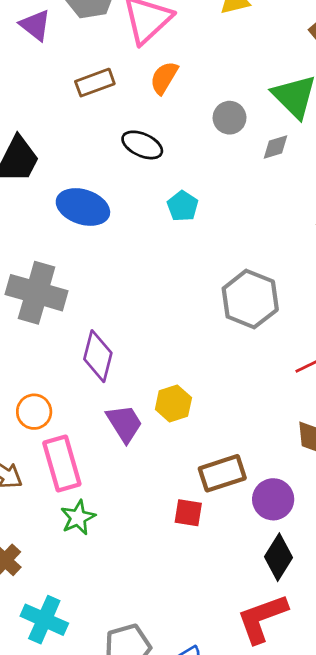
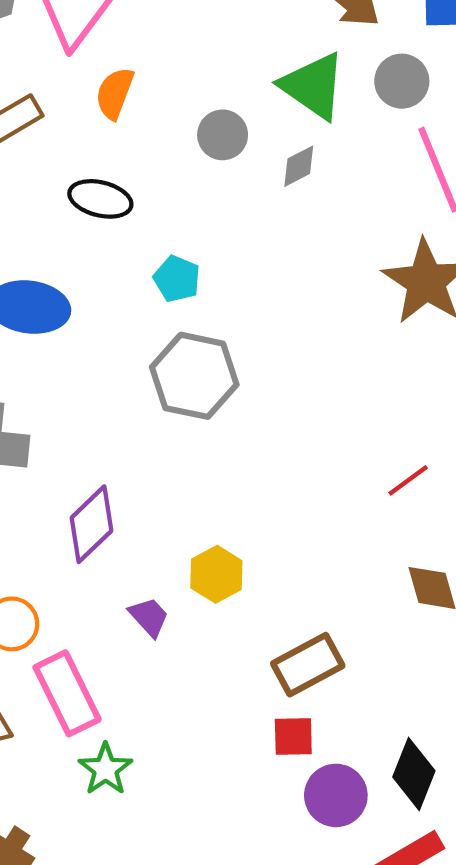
gray hexagon: (250, 299) -> (194, 376), moved
purple diamond: (98, 356) -> (92, 524), turned 42
purple trapezoid: (124, 423) -> (149, 617), size x0.7
purple circle: (273, 499) -> (336, 795), moved
red square: (188, 513) -> (293, 737), moved

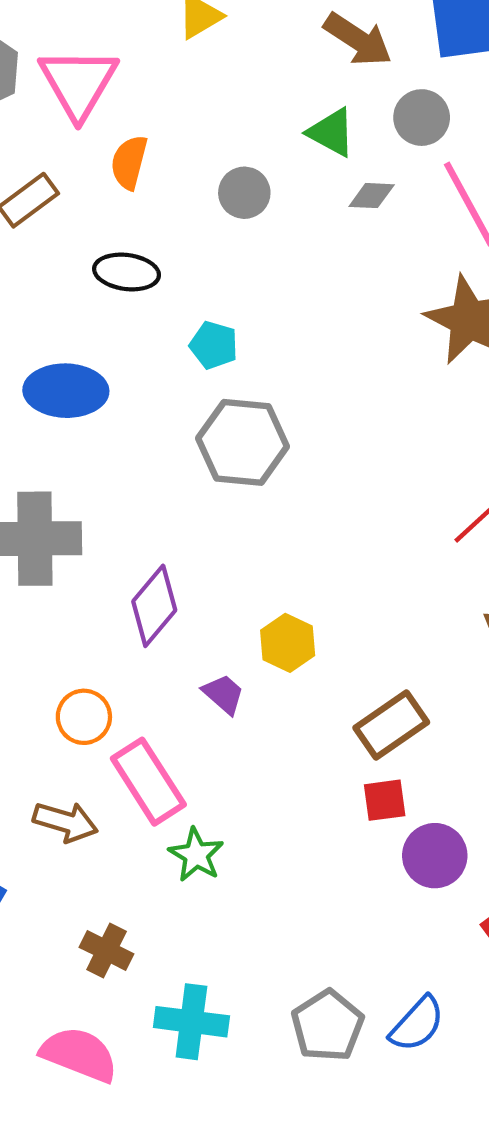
green triangle: (313, 86) -> (331, 132), size x0.7
gray diamond: (299, 166) -> (372, 196), moved, turned 36

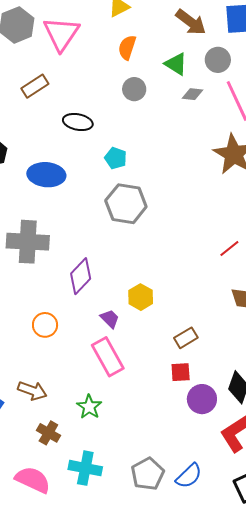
orange semicircle: (129, 162) -> (127, 47), moved
brown rectangle: (391, 725) -> (186, 338), size x0.7
pink rectangle: (148, 782) -> (108, 357), moved
brown arrow: (65, 822) -> (32, 391), moved
green star: (196, 855) -> (89, 407), moved

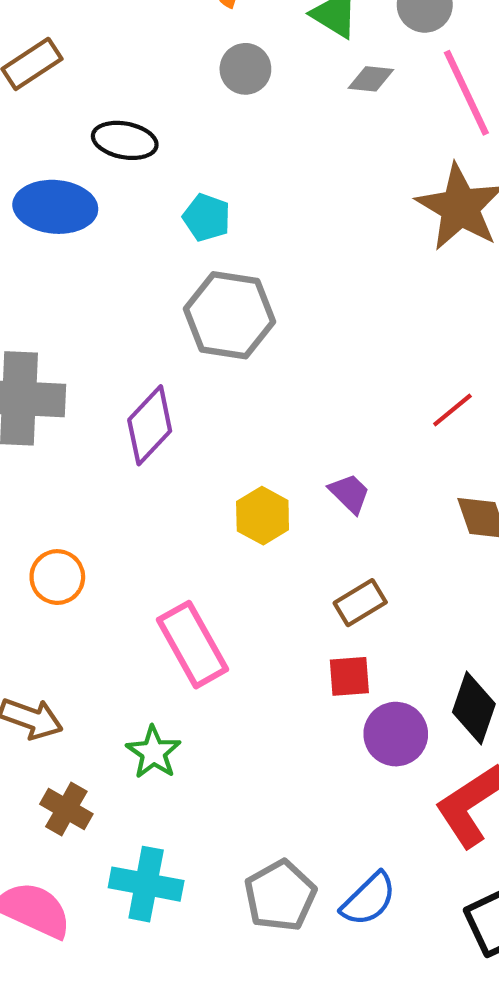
blue ellipse: (46, 175) -> (55, 207), moved
purple diamond: (81, 276) -> (150, 425), moved
purple trapezoid: (110, 319) -> (350, 493), moved

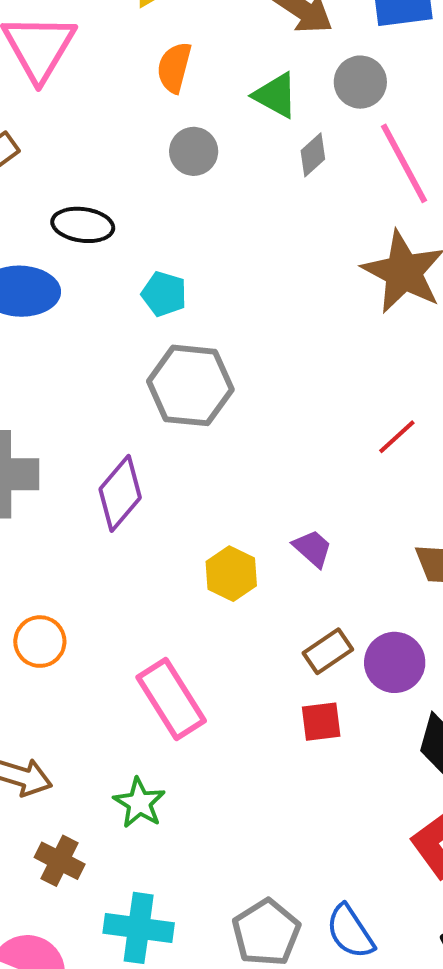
gray diamond: (371, 79) -> (313, 155), turned -45
red line: (452, 410) -> (397, 437), moved
purple circle: (396, 734) -> (395, 662), moved
blue semicircle: (369, 899) -> (350, 932), turned 104

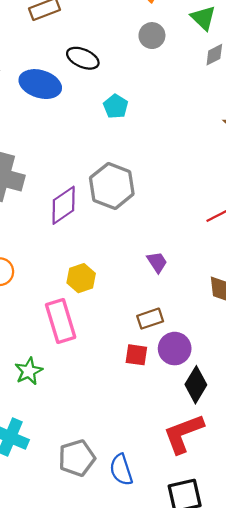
gray hexagon: (190, 385) -> (112, 186), moved
yellow hexagon: (231, 574) -> (81, 278), moved
purple circle: (395, 662) -> (175, 349), moved

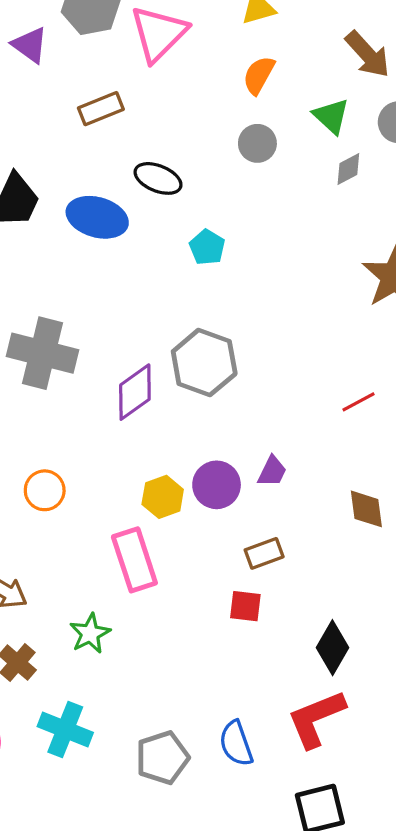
purple trapezoid: (157, 262) -> (272, 471), turned 60
purple circle: (175, 349) -> (217, 485), moved
blue semicircle: (121, 470) -> (236, 743), moved

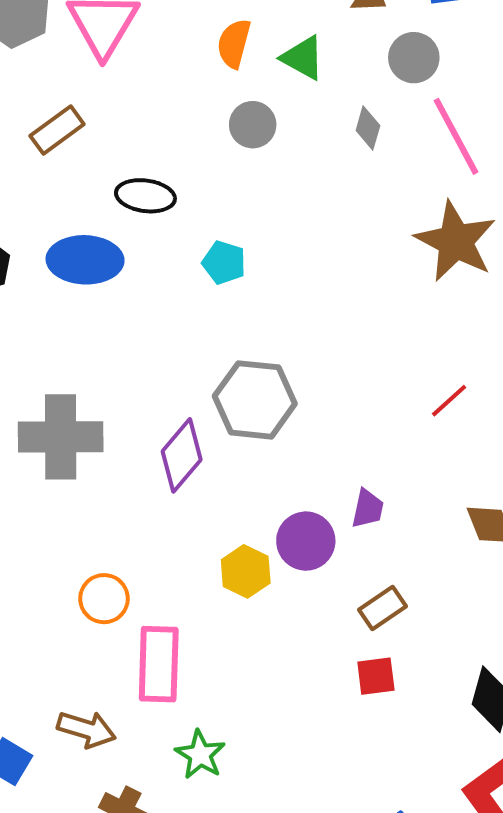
green triangle: (331, 116) -> (303, 58), moved
gray diamond: (348, 169) -> (368, 128), turned -32
pink rectangle: (134, 560) -> (159, 664), moved, turned 34

